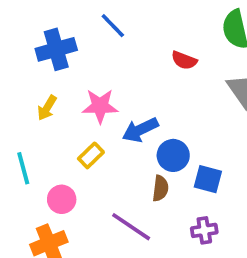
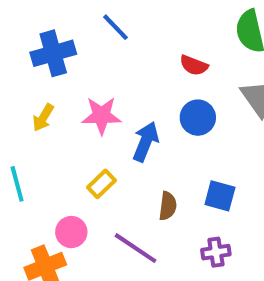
blue arrow: (140, 130) -> (146, 142), turned 138
yellow rectangle: (91, 155) -> (101, 184), moved
blue circle: (173, 155) -> (198, 118), moved
pink circle: (62, 199) -> (71, 232), moved

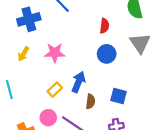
red semicircle: (194, 65) -> (104, 26), turned -104
blue arrow: (146, 142) -> (79, 82), moved
pink circle: (71, 232) -> (48, 118), moved

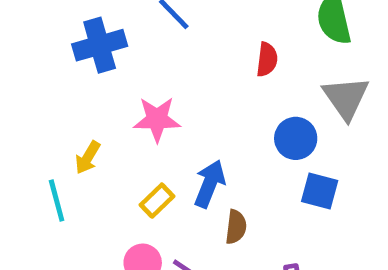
yellow arrow: (23, 54) -> (88, 158), moved
blue circle: (107, 54) -> (296, 138), moved
blue square: (118, 96) -> (320, 191), moved

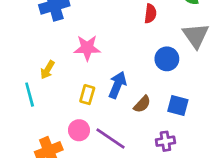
blue square: (320, 191) -> (178, 106), moved
yellow rectangle: (157, 201) -> (87, 95), turned -30
brown semicircle: (236, 227) -> (142, 104), moved, turned 36

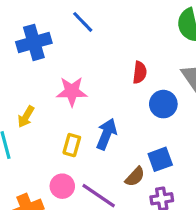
red semicircle: (150, 14) -> (140, 72), moved
brown semicircle: (142, 104) -> (135, 177), moved
blue square: (178, 106) -> (160, 159), moved, turned -35

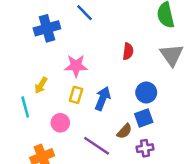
blue circle: (163, 104) -> (146, 93), moved
yellow rectangle: (72, 145) -> (76, 95), moved
pink circle: (62, 186) -> (60, 123), moved

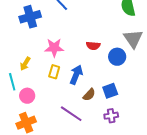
red semicircle: (128, 51) -> (93, 46), moved, turned 88
blue circle: (146, 93) -> (117, 57), moved
pink circle: (60, 123) -> (27, 96), moved
brown semicircle: (124, 131) -> (89, 95), moved

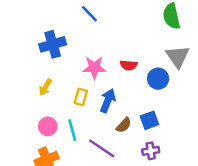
blue cross: (30, 17) -> (53, 44), moved
pink star: (54, 48) -> (94, 68), moved
cyan line: (12, 82) -> (72, 130), moved

